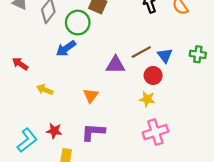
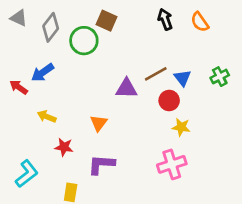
blue arrow: (66, 48) -> (43, 73), moved
green cross: (198, 54) -> (220, 77), turned -35
yellow star: (147, 99) -> (181, 127), moved
red star: (54, 131) -> (64, 147), moved

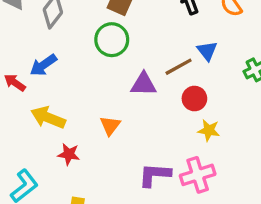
green circle: (84, 41) -> (112, 40), moved
blue triangle: (182, 78) -> (207, 51), moved
yellow arrow: (47, 116) -> (48, 118), size x1.5
purple L-shape: (101, 164) -> (155, 175), moved

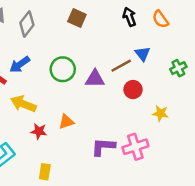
green circle: (112, 40) -> (63, 69), moved
orange triangle: (110, 126) -> (66, 122), moved, turned 35
yellow star: (209, 130) -> (160, 113), moved

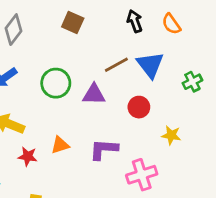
blue triangle: (143, 54) -> (150, 65), size x1.5
brown line: (121, 66) -> (116, 65), moved
purple L-shape: (103, 147) -> (104, 149), moved

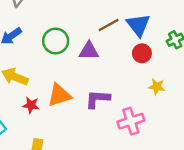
red circle: (139, 107) -> (142, 53), moved
orange triangle: (60, 145) -> (59, 95), size x1.5

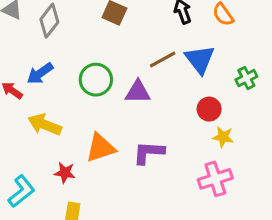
red circle: (142, 53) -> (209, 109), moved
red star: (31, 105) -> (65, 173), moved
pink cross: (131, 121) -> (215, 179), moved

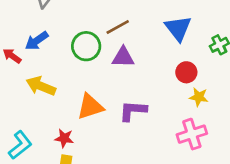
brown line: (163, 59) -> (118, 27), moved
red star: (65, 173) -> (64, 138), moved

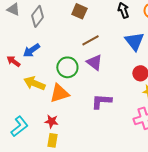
green circle: (86, 46) -> (67, 67), moved
purple triangle: (123, 57) -> (94, 62), turned 36
orange triangle: (90, 107) -> (59, 93), moved

